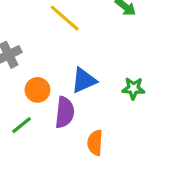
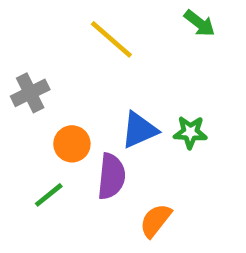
green star: (133, 88) -> (190, 132), moved
orange semicircle: (95, 143) -> (155, 220), turned 35

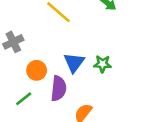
blue triangle: (139, 130) -> (74, 63), turned -30

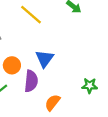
green star: (102, 64) -> (90, 86), moved

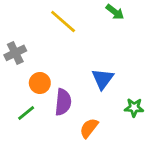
blue triangle: (45, 59) -> (103, 79), moved

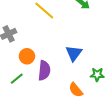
orange semicircle: (89, 128) -> (76, 90), moved, turned -77

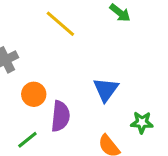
green line: (17, 79) -> (27, 140), moved

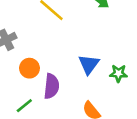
green star: (142, 122) -> (118, 73), moved

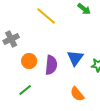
purple semicircle: (51, 86) -> (51, 65), moved

